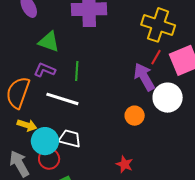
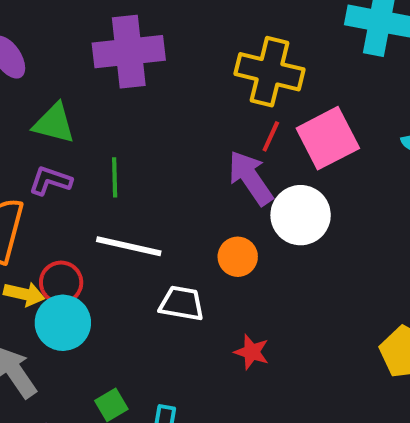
white line: (62, 99) -> (129, 246), moved
white trapezoid: (70, 139) -> (182, 303), moved
red circle: (49, 159) -> (61, 283), moved
red star: (125, 164) -> (252, 352), moved

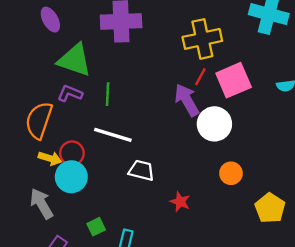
yellow cross: (269, 72) -> (202, 39), turned -30
green triangle: (54, 123) -> (74, 60), size x1.4
orange circle: (238, 257) -> (231, 173), moved

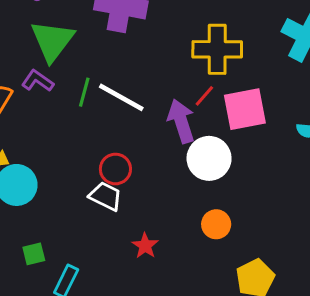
green triangle: (74, 60) -> (52, 41), turned 36
white line: (113, 135) -> (121, 97), moved
red circle: (72, 153) -> (115, 169), moved

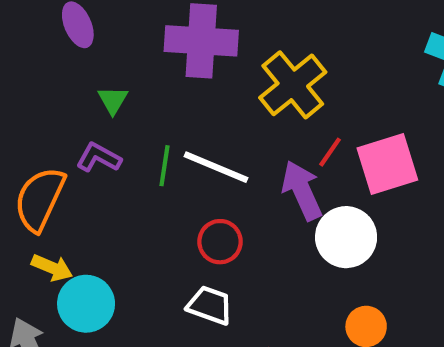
green triangle: (52, 41) -> (113, 100), size x0.5
yellow cross: (217, 49) -> (293, 85), moved, turned -33
red circle: (115, 169) -> (220, 242), moved

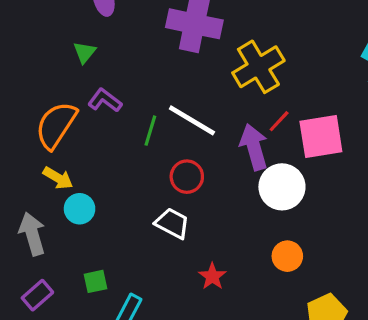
green triangle: (113, 100) -> (85, 52), moved
green line: (164, 166) -> (150, 131), moved
cyan circle: (86, 304) -> (80, 209), size x0.7

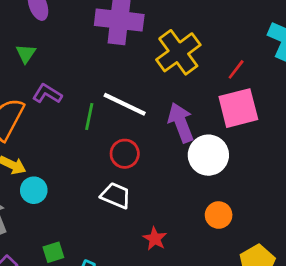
red line: (279, 121) -> (236, 69), moved

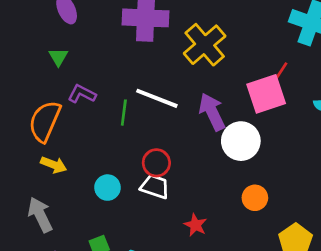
red line: (236, 69) -> (281, 72), moved
red circle: (125, 154) -> (156, 163), moved
cyan circle: (34, 190) -> (107, 188), moved

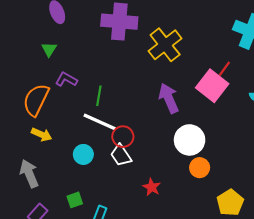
pink square: (266, 94) -> (212, 86), turned -36
white line: (157, 98) -> (100, 122), moved
white circle: (241, 141) -> (190, 140), moved
white trapezoid: (155, 187) -> (121, 155), turned -145

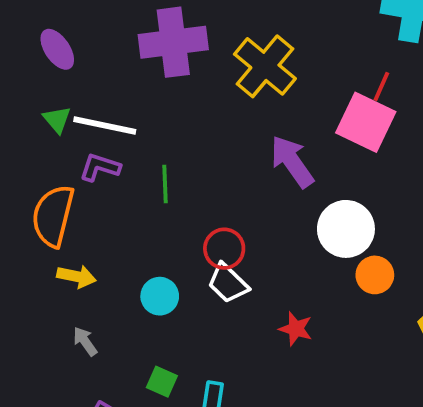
white line: (100, 122) -> (105, 125), moved
gray arrow: (29, 174) -> (85, 341), moved, size x0.6
green square: (75, 200) -> (162, 382), turned -35

